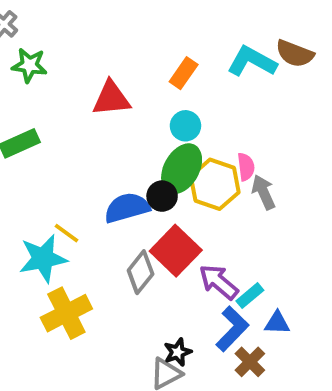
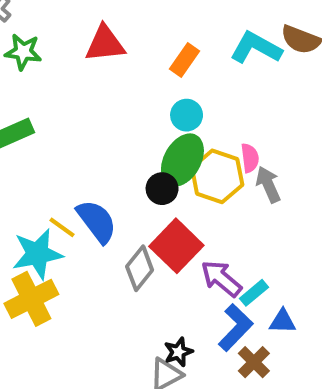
red triangle: (111, 98) -> (105, 44), moved
blue semicircle: (127, 208) -> (97, 221), moved, turned 69
yellow cross: (66, 313) -> (31, 299), moved

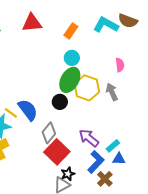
pink semicircle: (250, 158) -> (120, 65), moved
black circle: (162, 189) -> (60, 102), moved
red square: (176, 246) -> (57, 152), moved
cyan rectangle: (254, 293) -> (113, 146), moved

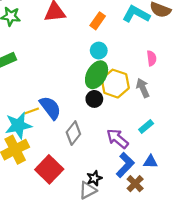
black circle: (60, 102) -> (94, 99), moved
yellow line: (11, 113) -> (32, 111), turned -56
cyan rectangle: (113, 146) -> (146, 126), moved
red square: (57, 152) -> (49, 169), moved

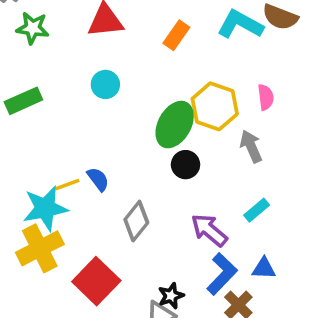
cyan circle: (99, 51) -> (105, 84), moved
yellow hexagon: (115, 84) -> (215, 106), moved
black circle: (94, 99) -> (186, 165), moved
blue semicircle: (50, 108) -> (98, 179), size x0.6

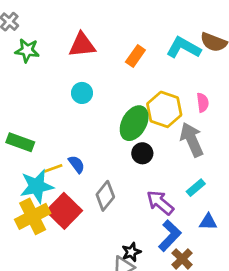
green rectangle: (23, 101) -> (20, 142), moved, turned 44
gray arrow: (251, 146) -> (192, 140), size x1.4
blue triangle: (264, 268) -> (208, 222), moved
red square: (96, 281) -> (64, 211), moved

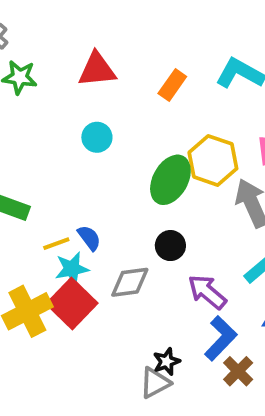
black circle: (142, 153) -> (170, 246), moved
cyan star: (37, 186) -> (72, 269), moved, size x0.7
gray diamond: (105, 196) -> (130, 282), turned 44

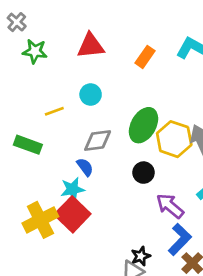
yellow hexagon: (213, 160) -> (174, 139), moved
yellow line: (56, 244) -> (54, 111), moved
gray diamond: (130, 282) -> (98, 140), moved

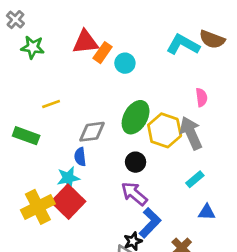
orange rectangle: (145, 57) -> (103, 53), moved
cyan circle: (91, 95) -> (125, 63), moved
blue semicircle: (85, 167) -> (80, 157), turned -150
purple arrow: (170, 206) -> (134, 194), moved
blue L-shape: (180, 239) -> (150, 223), moved

